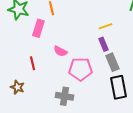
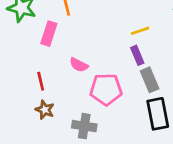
brown star: (17, 87) -> (45, 110), moved

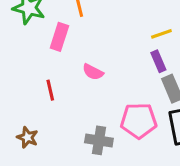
pink pentagon: (106, 89) -> (139, 121), moved
brown star: (45, 110) -> (27, 137), moved

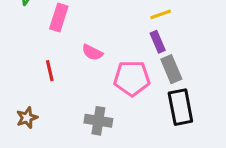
pink pentagon: (139, 121) -> (132, 78), moved
brown star: (27, 137) -> (27, 118), turned 30

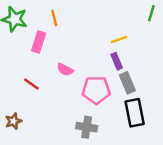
red line: (50, 71) -> (31, 84), turned -42
gray cross: (98, 121) -> (87, 127), moved

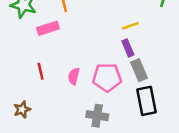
pink rectangle: (39, 42) -> (48, 28), turned 54
pink semicircle: (65, 70) -> (74, 76), moved, turned 77
red line: (31, 84) -> (41, 71), turned 42

